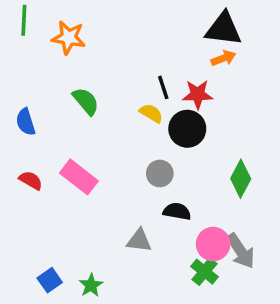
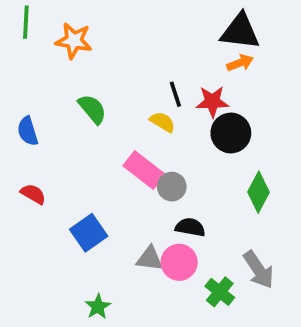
black circle: (187, 129) -> (231, 133), moved
pink rectangle: (79, 177) -> (144, 170), moved
pink circle: (213, 244) -> (179, 262), moved
blue square: (50, 280) -> (89, 233), moved, size x1.4

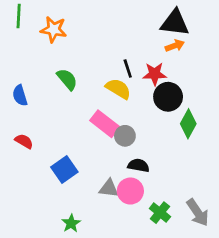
yellow semicircle: (162, 122) -> (118, 89), size x1.4
green diamond: (259, 192) -> (188, 124), moved
gray arrow: (259, 270) -> (198, 213), moved

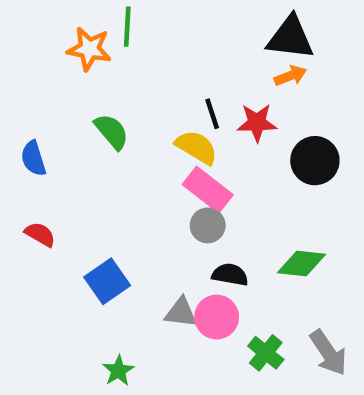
green line: (19, 16) -> (127, 27), moved
black circle: (168, 97) -> (315, 161), moved
pink rectangle: (105, 124) -> (208, 190), moved
green diamond: (188, 124) -> (302, 263), moved, turned 68

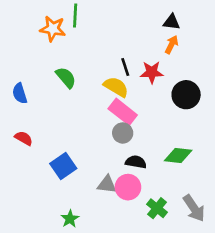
black triangle: (290, 38) -> (172, 22), size x0.6
orange arrow: (290, 76) -> (172, 45), turned -42

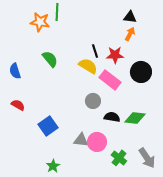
pink rectangle: (123, 112) -> (110, 80), moved
black semicircle: (136, 162) -> (112, 117), moved

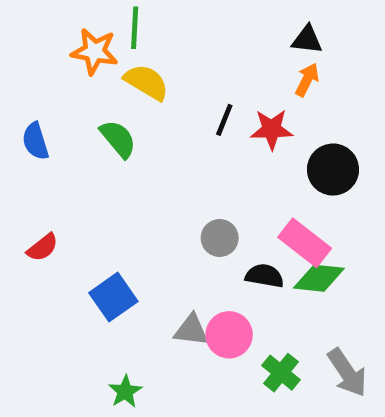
black line: (95, 51) -> (224, 120), turned 40
yellow semicircle: (88, 66) -> (146, 82), moved
blue semicircle: (15, 71) -> (35, 141), moved
pink rectangle: (110, 80) -> (305, 243), moved
red semicircle: (18, 105) -> (43, 247), turned 112

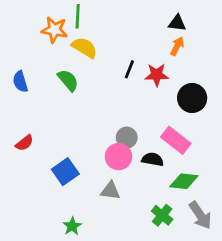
green diamond: (319, 278) -> (184, 181), moved
pink circle: (229, 335) -> (118, 157), moved

